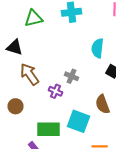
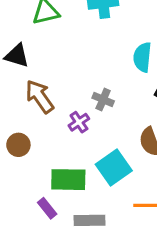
purple cross: (56, 91) -> (79, 122), turned 32
cyan square: (78, 121) -> (114, 167), turned 35

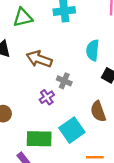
brown arrow: (40, 96) -> (39, 59), moved, turned -35

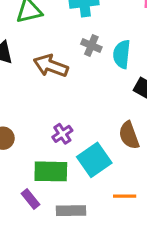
gray cross: (64, 81) -> (91, 46), moved
purple cross: (47, 97) -> (62, 134), moved

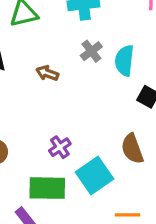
gray cross: (91, 46) -> (91, 51), turned 30
brown arrow: (51, 66) -> (47, 73), size x0.6

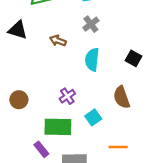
cyan semicircle: (124, 61) -> (92, 60), moved
cyan square: (94, 175) -> (93, 117), size x0.6

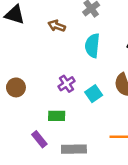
cyan square: (93, 117) -> (94, 94), moved
green rectangle: (58, 127) -> (57, 116), size x0.6

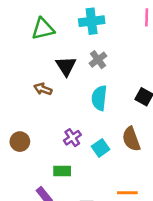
black triangle: (15, 15) -> (66, 66), moved, turned 40
brown arrow: (57, 26) -> (43, 89), moved

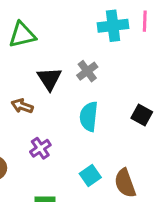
cyan cross: (92, 21) -> (113, 26), moved
purple cross: (72, 138) -> (40, 148), moved
brown semicircle: (131, 139) -> (125, 183), moved

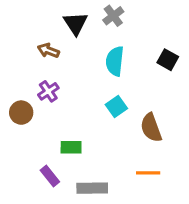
purple cross: (40, 148) -> (48, 91), moved
cyan square: (90, 176) -> (116, 106), moved

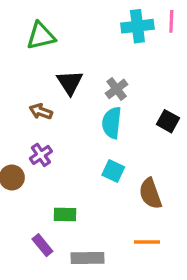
gray cross: (113, 16) -> (117, 89), moved
cyan square: (116, 106) -> (113, 171), turned -30

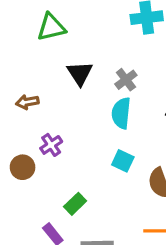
brown arrow: (41, 111) -> (27, 102), moved, turned -30
green rectangle: (65, 215) -> (75, 204), turned -45

